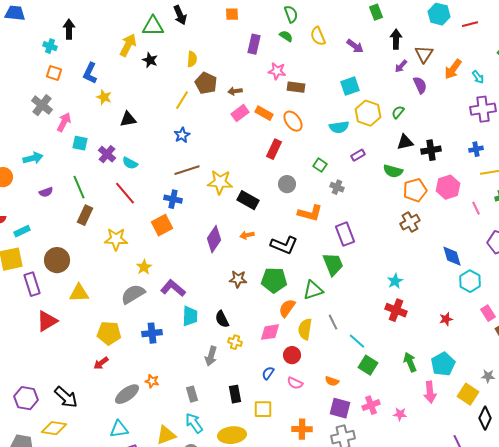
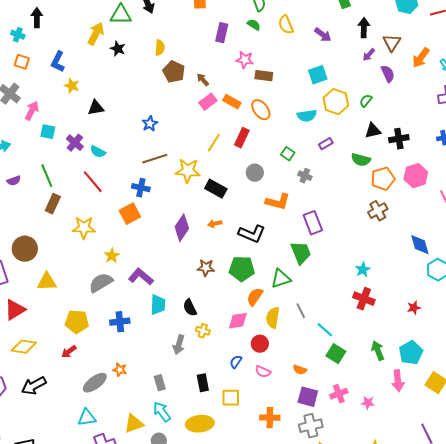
brown arrow: (235, 91) -> (203, 80), turned 56
yellow line: (182, 100) -> (214, 143), moved
black arrow: (66, 397) -> (34, 386), turned 110
yellow diamond: (54, 428) -> (24, 347), moved

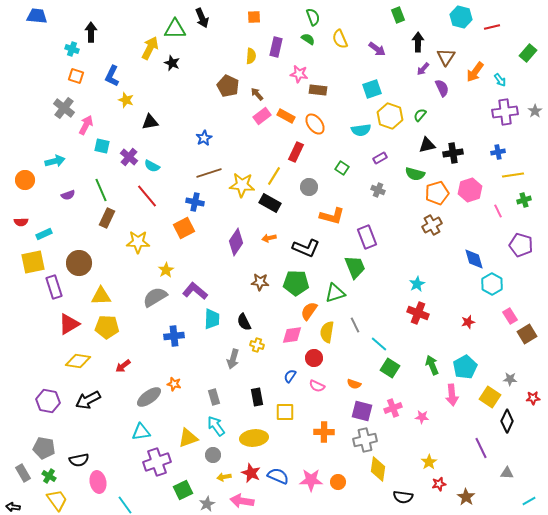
yellow semicircle: (160, 48) -> (251, 56), moved
yellow line: (214, 143) -> (274, 176), moved
gray cross: (305, 176) -> (378, 190), moved
yellow pentagon: (77, 322) -> (107, 327), moved

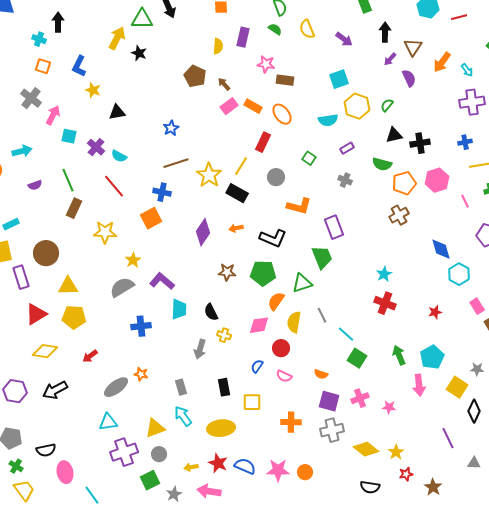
yellow star: (242, 185) -> (209, 175), turned 30
gray circle: (213, 455) -> (159, 454), moved
yellow diamond: (378, 469) -> (366, 449), moved, turned -60

